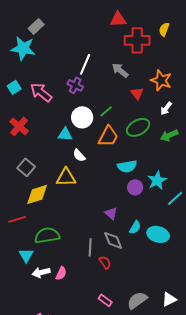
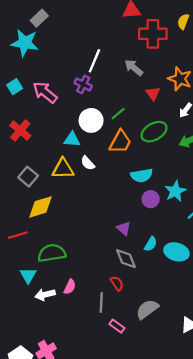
yellow triangle: (66, 177) -> (63, 169), moved
gray line: (90, 247) -> (101, 302), moved
pink semicircle: (61, 273) -> (70, 287), moved
gray semicircle: (137, 300) -> (147, 309), moved

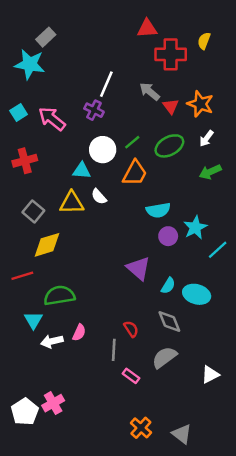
red triangle: (153, 93) -> (171, 106), moved
red cross: (20, 131) -> (25, 161), turned 35
green ellipse: (154, 132) -> (169, 146), moved
purple triangle: (124, 228) -> (138, 268), size x1.5
gray diamond: (126, 259) -> (169, 321), moved

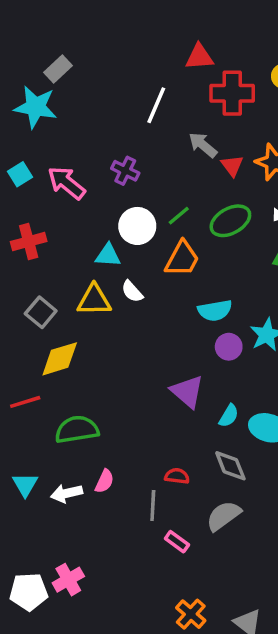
white line: (106, 84) -> (156, 105), moved
cyan triangle: (33, 320) -> (25, 485), moved
red semicircle: (131, 329) -> (177, 476), turned -49
white pentagon: (25, 412) -> (29, 592), turned 30

